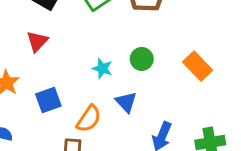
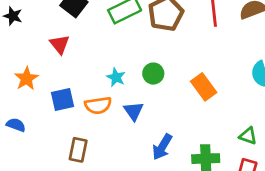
red triangle: (37, 41) -> (60, 44), turned -30
orange semicircle: (89, 119) -> (98, 105), moved, turned 40

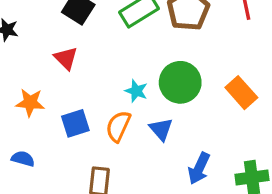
green circle: (153, 74) -> (180, 82), size x1.6
orange star: (26, 79) -> (30, 103), turned -30
orange semicircle: (98, 105) -> (118, 126), turned 128

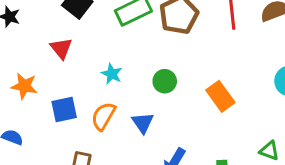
green circle: (180, 82) -> (165, 81), size x0.6
cyan star: (136, 91) -> (112, 74), moved

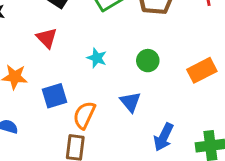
orange rectangle: (220, 96) -> (202, 70), turned -76
orange semicircle: (103, 116) -> (84, 115), moved

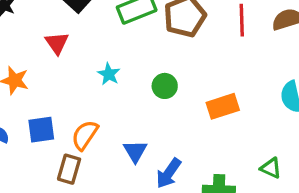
blue square: (55, 96) -> (41, 130), moved
blue triangle: (130, 102) -> (135, 151), moved

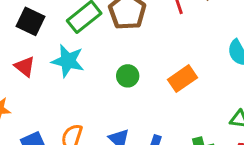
cyan star: (109, 74) -> (68, 61), moved, size x1.6

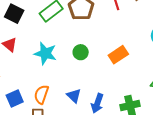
cyan star: (68, 61) -> (45, 53), moved

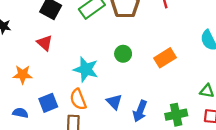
cyan star: (45, 53) -> (86, 69), moved
orange semicircle: (41, 94) -> (78, 99), turned -42

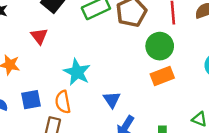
green circle: (123, 54) -> (160, 46), moved, size x1.5
blue triangle: (114, 102) -> (112, 100), moved

